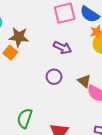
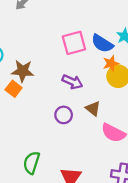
brown triangle: (84, 81) -> (93, 108), moved

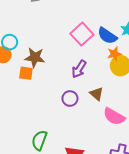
pink square: (74, 43) -> (82, 34), turned -30
purple arrow: (72, 82) -> (79, 69), turned 96
orange square: (14, 89) -> (26, 73), turned -32

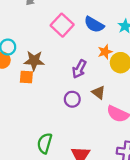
pink square: (82, 34) -> (62, 25), moved
blue semicircle: (107, 36) -> (94, 25), moved
orange star: (114, 54) -> (105, 52), moved

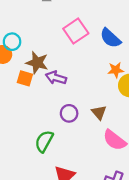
purple arrow: (79, 69) -> (56, 78), moved, turned 66
green semicircle: (45, 143) -> (44, 141), moved

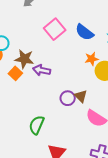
orange square: (25, 78) -> (15, 73), turned 32
purple circle: (69, 113) -> (68, 98), moved

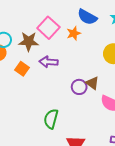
pink square: (55, 29) -> (48, 28), moved
brown star: (24, 59) -> (29, 41), moved
orange star: (92, 59) -> (74, 33), moved

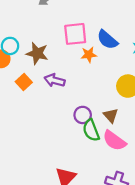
pink square: (48, 28) -> (75, 34), moved, turned 30
brown triangle: (92, 83) -> (111, 115), moved
green semicircle: (51, 119) -> (91, 130), moved, turned -48

